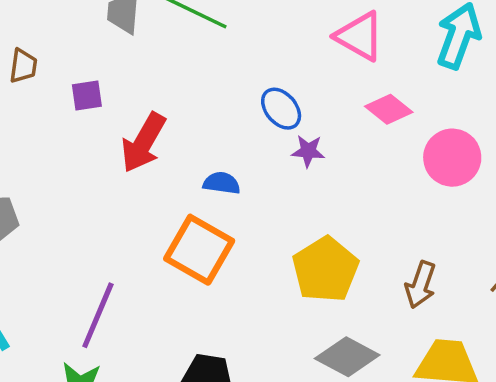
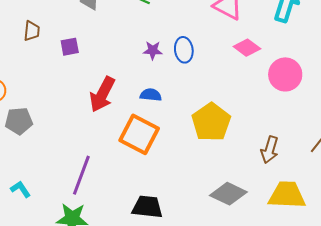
blue ellipse: (281, 109) -> (184, 50), turned 35
red arrow: (143, 143) -> (102, 94), moved
purple star: (308, 151) -> (153, 50), moved
yellow pentagon: (325, 269) -> (211, 122), moved

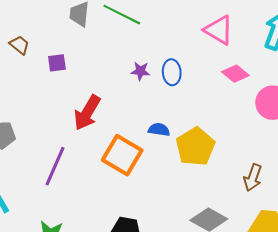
brown trapezoid: (32, 31) -> (20, 45), turned -60
blue semicircle: (151, 95) -> (159, 130), moved
purple line: (81, 175) -> (55, 166), moved

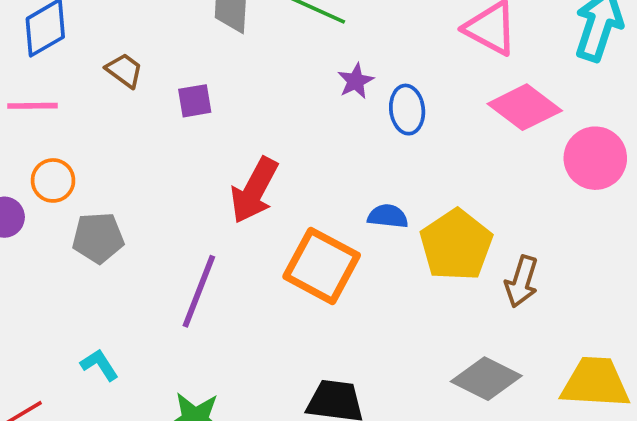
purple star: (140, 71) -> (356, 81), moved, turned -30
pink diamond: (235, 74) -> (525, 107), size x1.4
brown arrow: (253, 178) -> (522, 282), moved

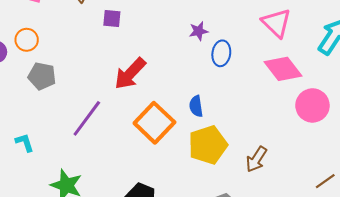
blue semicircle: (388, 216) -> (196, 106), turned -120
yellow pentagon: (456, 245) -> (208, 145), moved

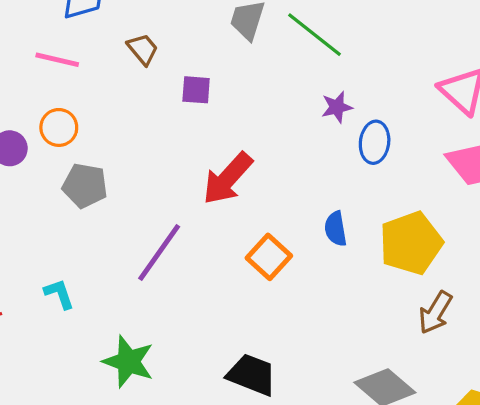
orange square: (154, 123) -> (269, 257), size x0.7
yellow pentagon: (208, 145) -> (411, 243), moved

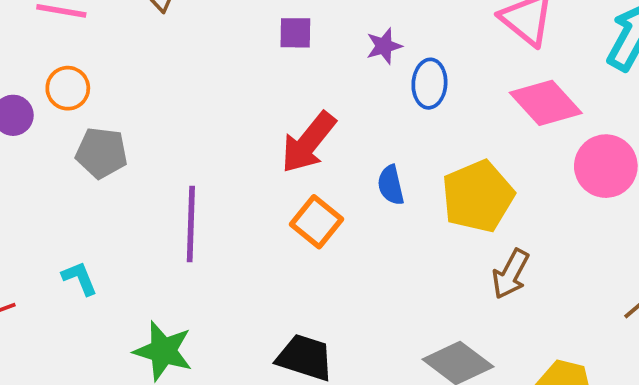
purple square: (196, 90) -> (295, 33), moved
red arrow: (228, 178) -> (308, 142), moved
purple line: (159, 252) -> (191, 224), turned -30

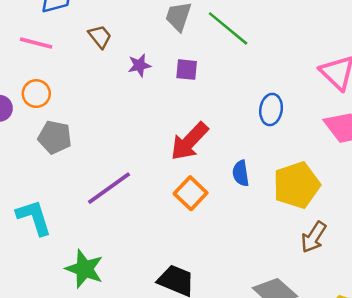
purple star: (384, 46) -> (139, 65), moved
purple line: (191, 224) -> (109, 188), turned 48
cyan L-shape: (80, 278) -> (34, 217), size x1.6

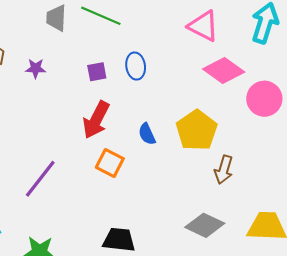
purple star: (139, 65) -> (36, 68), turned 30
purple square: (187, 70) -> (97, 72), moved
blue ellipse: (271, 109) -> (136, 66), moved

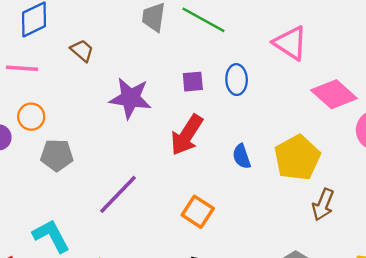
pink triangle: (203, 26) -> (290, 43), moved
purple star: (36, 68) -> (130, 98), moved, size x1.8
orange square: (110, 163) -> (198, 212), moved

